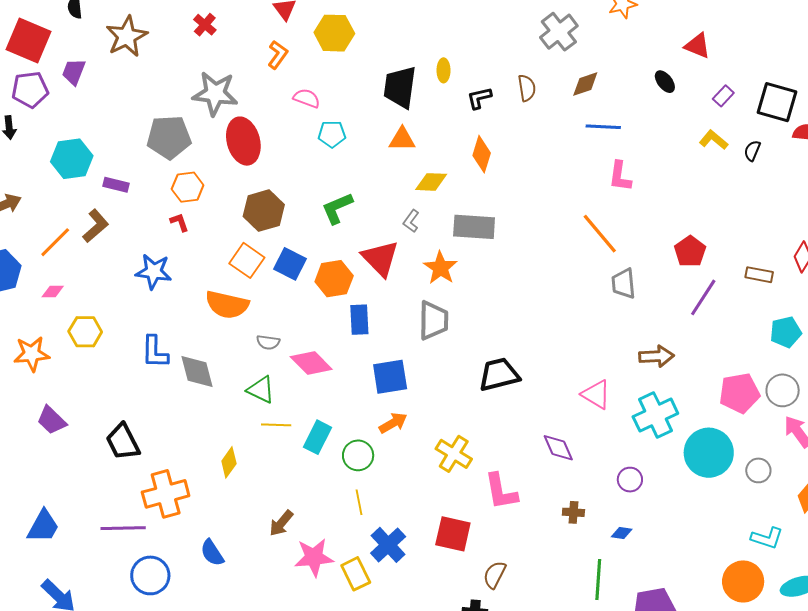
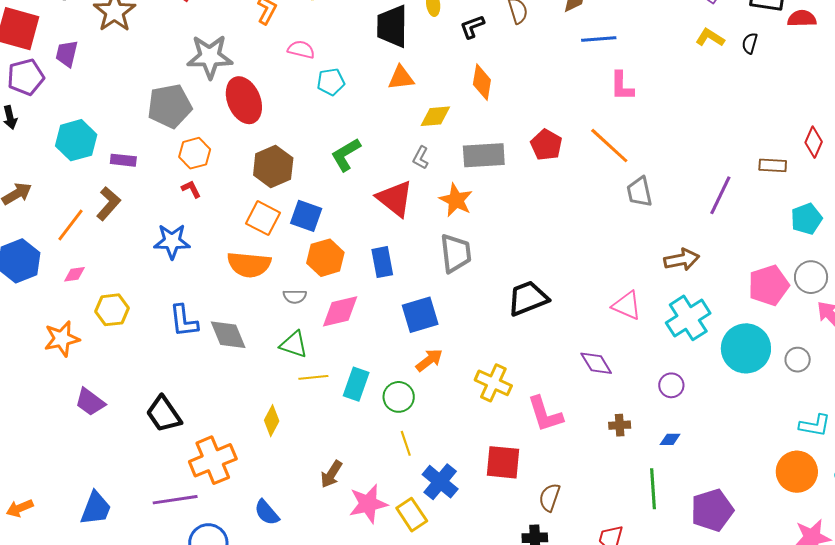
red pentagon: (690, 251) -> (546, 145), moved
orange hexagon: (334, 279) -> (325, 258), moved
pink diamond: (311, 363) -> (340, 311), turned -51

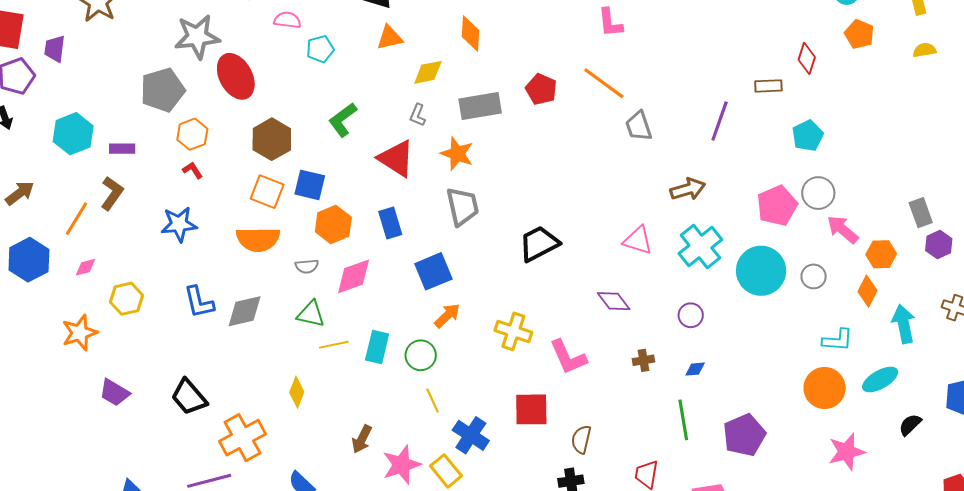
gray diamond: (228, 335) -> (245, 311), turned -75

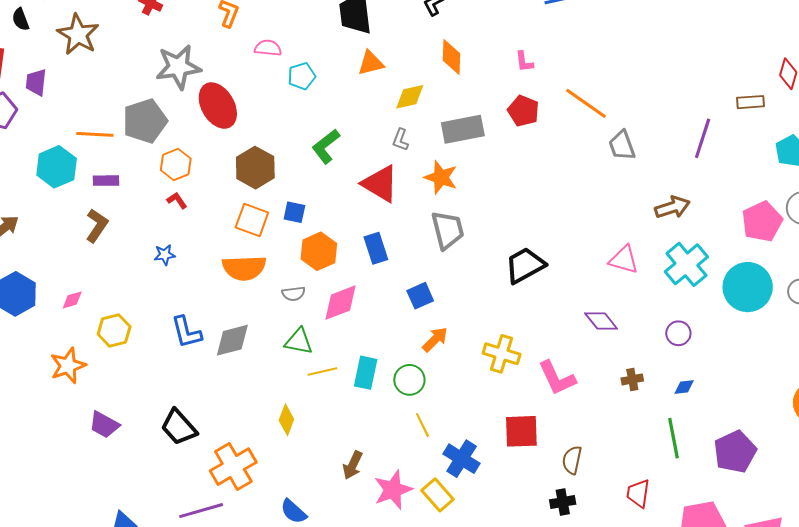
pink L-shape: (610, 23) -> (524, 62), moved, size x0.7
blue square: (310, 185) -> (294, 212), size x0.7
orange line: (76, 219) -> (95, 134), moved, turned 63
blue star: (179, 224) -> (165, 255), size x0.6
blue square: (433, 271) -> (420, 296), size x0.7

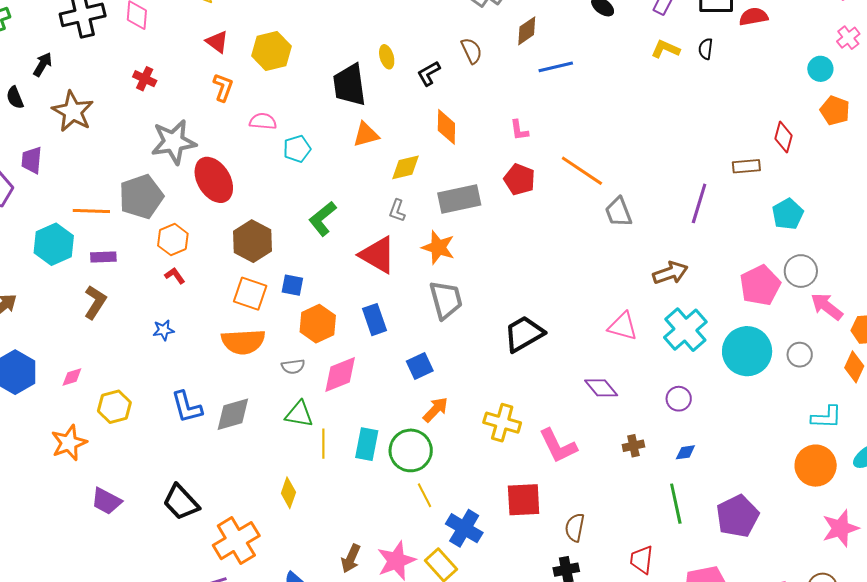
yellow line: (322, 371) -> (323, 444), turned -76
green circle: (409, 380) -> (411, 450), size x1.4
brown arrow: (353, 465) -> (351, 558), moved

